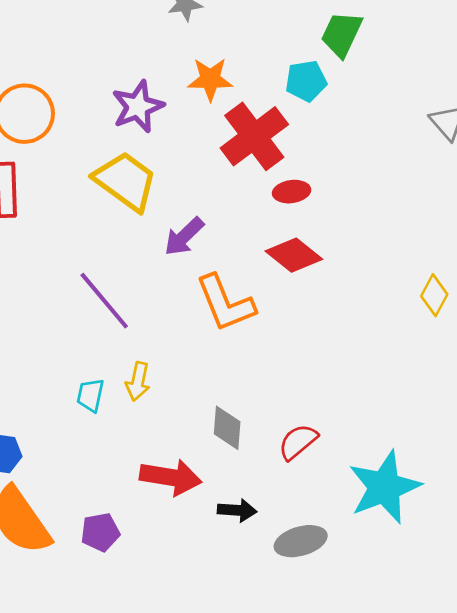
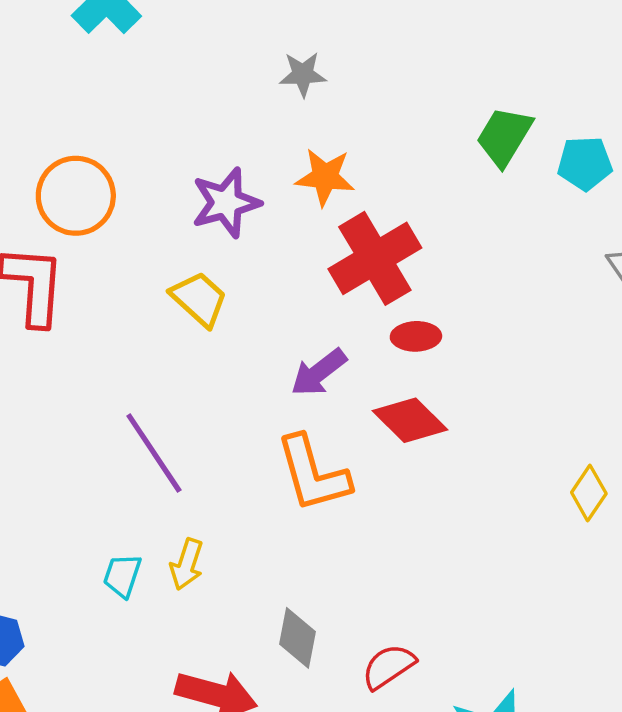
cyan pentagon: (306, 81) -> (585, 163), moved
yellow trapezoid: (126, 181) -> (199, 299), size x0.7
purple arrow: (184, 236) -> (319, 372), moved

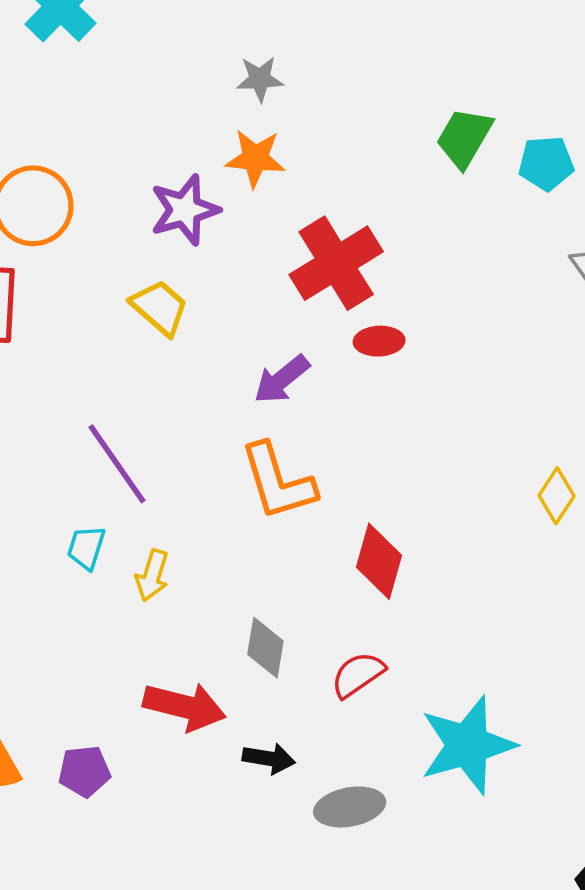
orange star: (325, 177) -> (255, 158), moved
red diamond: (410, 420) -> (379, 561), moved, turned 62
cyan trapezoid: (122, 576) -> (86, 548), moved

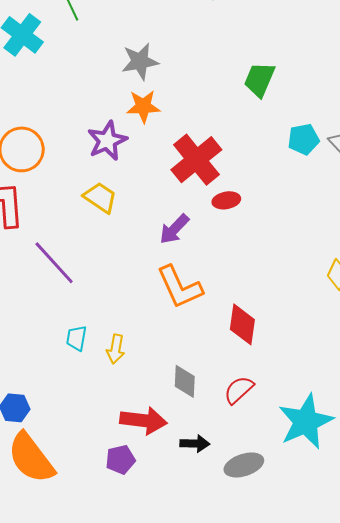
gray star: (260, 79) -> (140, 61), size x1.4
cyan pentagon: (546, 163) -> (304, 139), moved
purple line: (117, 464) -> (54, 263), moved
purple pentagon: (84, 771) -> (120, 460), moved

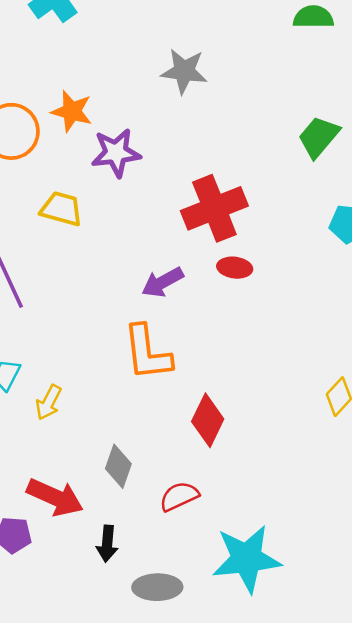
orange star: (143, 106) -> (72, 111), moved
yellow trapezoid: (100, 198) -> (61, 209), moved, turned -36
black arrow: (195, 444) -> (107, 544), turned 76

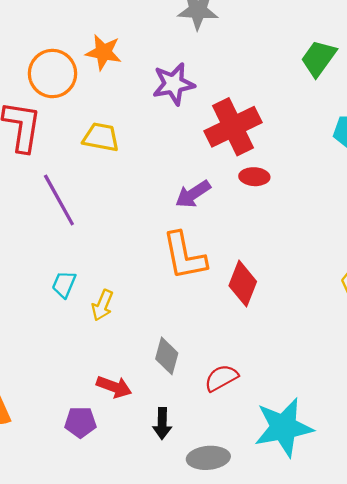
purple star: (116, 153) -> (173, 84), moved
red diamond: (208, 420) -> (243, 284), moved
red arrow: (55, 497) -> (114, 387), size x0.7

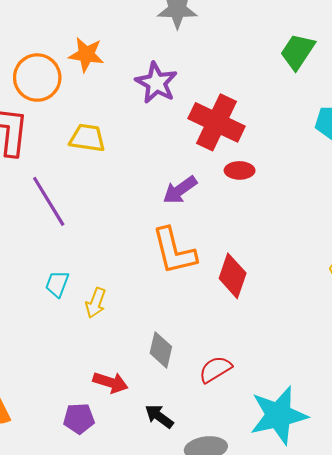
purple star: (173, 84) -> (156, 83), turned -30
red cross: (233, 127) -> (217, 122), turned -36
black arrow: (162, 423) -> (159, 416), turned 128

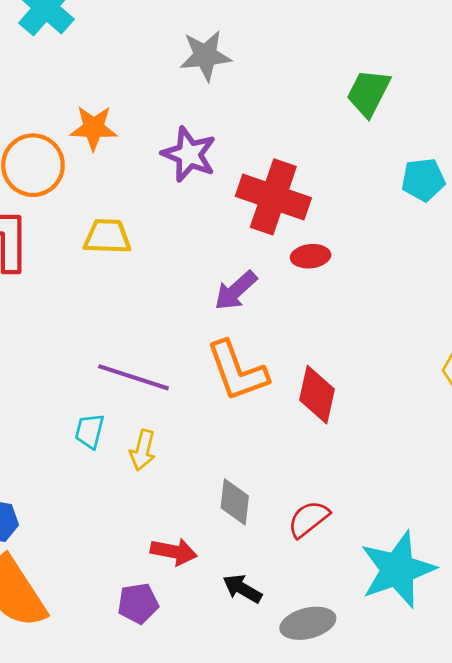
purple line: (49, 201) -> (134, 377), moved, turned -34

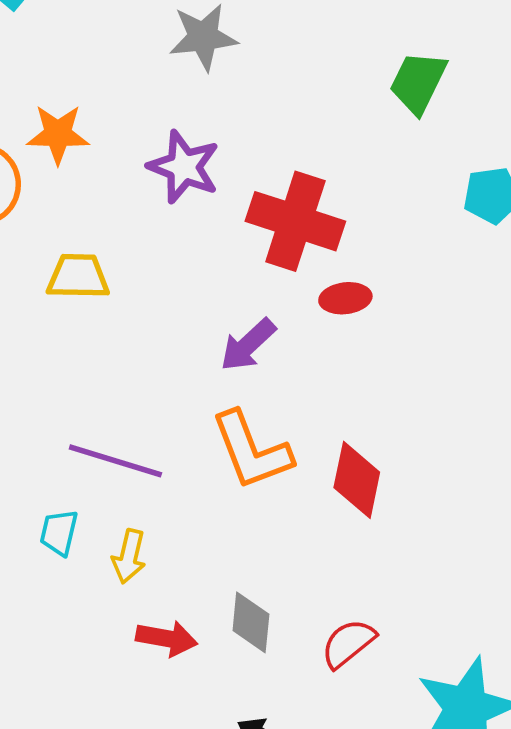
red arrow: (174, 552) -> (167, 638), moved

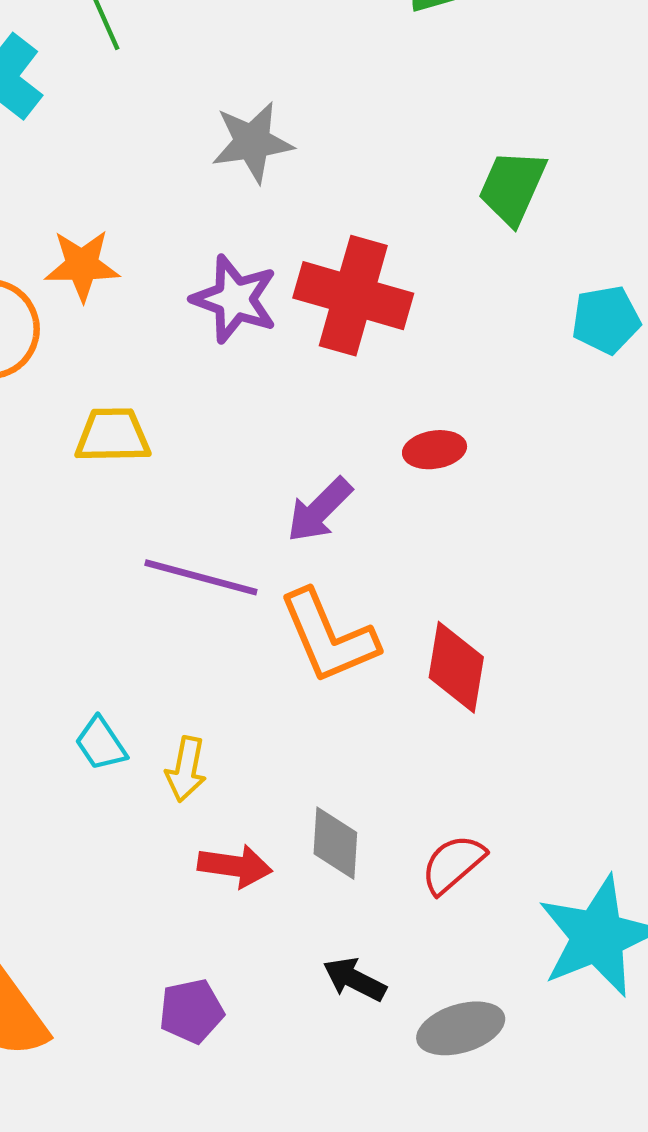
red cross: (295, 221) -> (353, 296), moved
purple line: (115, 461) -> (201, 577), moved
cyan trapezoid: (59, 533) -> (101, 744), turned -45

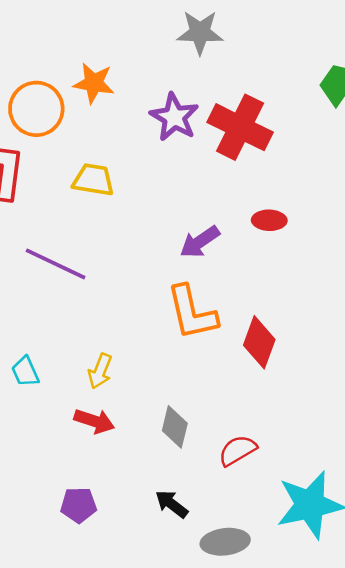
purple line: (201, 577) -> (56, 264), moved
cyan trapezoid: (101, 744) -> (25, 372), moved
red arrow: (235, 866) -> (94, 421), moved

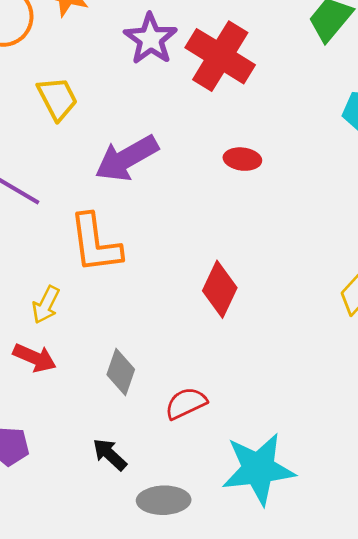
yellow trapezoid: (93, 180) -> (57, 98), turned 48
purple arrow: (200, 242) -> (127, 158), moved, size x1.4
orange L-shape: (192, 313) -> (95, 243), moved

